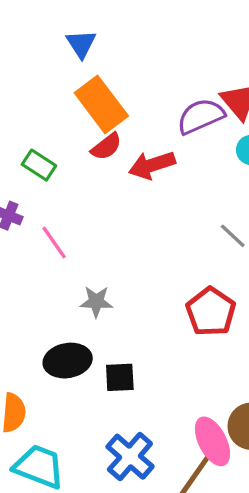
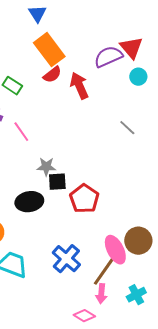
red arrow: (152, 165) -> (79, 86), turned 84
red pentagon: (211, 312) -> (84, 199), moved
black square: (120, 377) -> (57, 182), moved

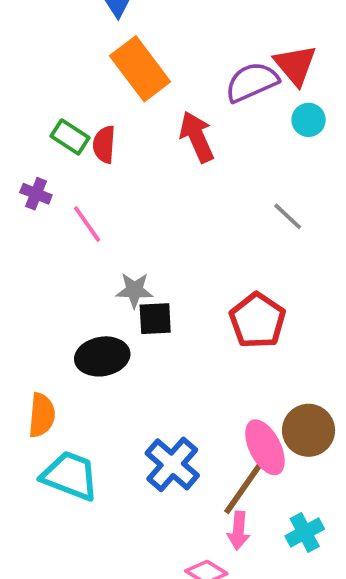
red semicircle: (52, 75) -> (104, 144), moved, turned 132
red pentagon: (84, 199) -> (257, 321), moved

